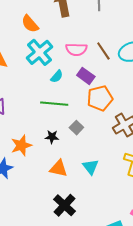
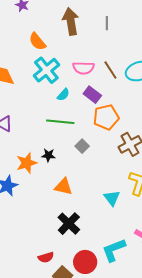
black star: (52, 137) -> (48, 155), moved
cyan triangle: (91, 167) -> (112, 198), moved

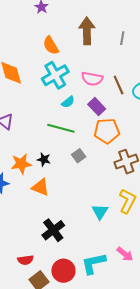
orange triangle: (63, 187) -> (40, 187), moved

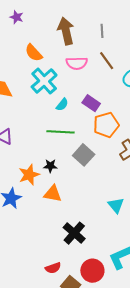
pink semicircle: (92, 79) -> (77, 63), moved
brown line: (119, 85) -> (107, 61), moved
gray square: (79, 156) -> (84, 155), size x1.5

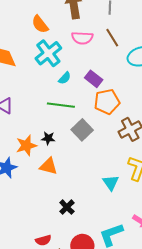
black cross: (74, 233) -> (67, 207), size x0.7

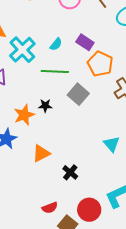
cyan cross: (48, 53) -> (22, 50), moved
orange pentagon: (107, 102) -> (100, 64), turned -30
orange triangle: (49, 166) -> (41, 153), moved, turned -36

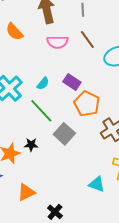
green line: (55, 71) -> (41, 111), turned 44
cyan triangle: (112, 144) -> (97, 184), turned -30

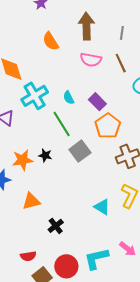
cyan semicircle: (43, 83) -> (69, 98), turned 104

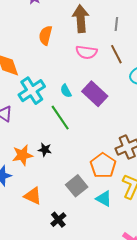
orange semicircle: (51, 41) -> (45, 35), turned 48
purple rectangle: (97, 102) -> (95, 94), size x1.4
orange pentagon: (108, 126) -> (103, 166), moved
gray square: (80, 151) -> (77, 186), moved
orange triangle: (31, 201) -> (33, 196), turned 42

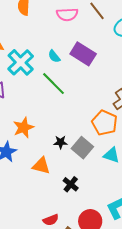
black star: (45, 150) -> (61, 142), moved

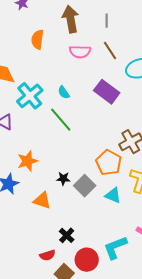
purple rectangle: (83, 54) -> (107, 92), moved
black cross: (71, 184) -> (67, 235), moved

